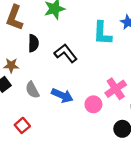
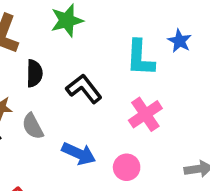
pink cross: (116, 89) -> (145, 114), moved
gray semicircle: (32, 90) -> (33, 126), moved

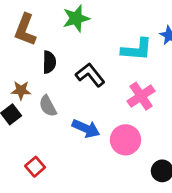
cyan L-shape: (140, 58) -> (137, 49), turned -88
pink circle: (127, 167) -> (125, 140), size x1.4

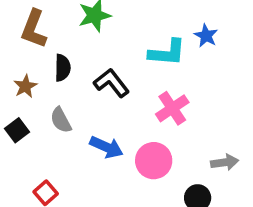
brown star: (21, 90) -> (25, 86), moved, turned -30

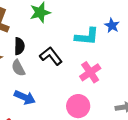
gray semicircle: (61, 120) -> (18, 68), moved
blue arrow: (106, 147) -> (25, 97), moved

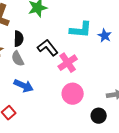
blue star: (112, 25) -> (105, 36), moved
pink cross: (90, 72) -> (68, 63), moved

